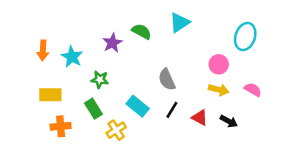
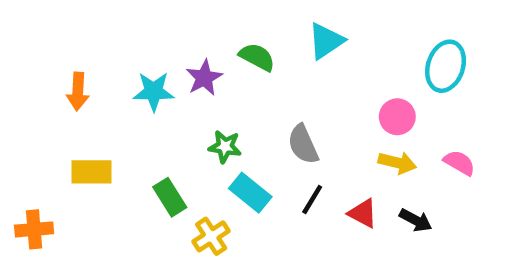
cyan star: (72, 57) -> (154, 91), moved, turned -30
green star: (100, 80) -> (225, 147), moved
orange cross: (61, 126) -> (34, 229), moved

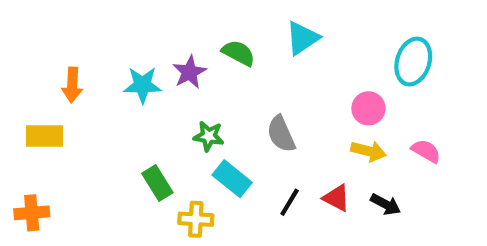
yellow rectangle: (92, 172) -> (44, 136), moved
black line: (312, 200) -> (290, 202), moved
yellow cross: (211, 236) -> (196, 219), turned 36

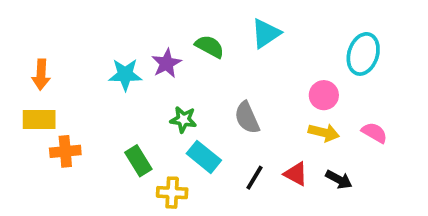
orange arrow: (72, 85) -> (41, 75), moved
orange cross: (32, 213) -> (65, 151), moved

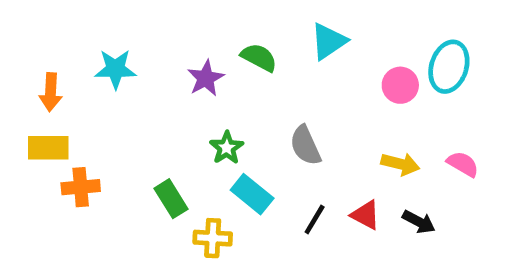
cyan star: (125, 75) -> (115, 69), moved
pink circle: (324, 95) -> (400, 85), moved
green star: (183, 120) -> (227, 148), turned 30

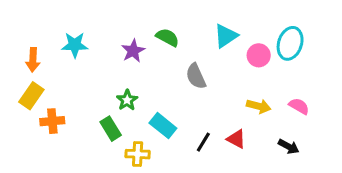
cyan triangle: (328, 41) -> (226, 36), moved
gray semicircle: (305, 145) -> (196, 76), moved
yellow rectangle: (48, 148) -> (31, 96), turned -55
green star: (227, 148) -> (127, 100), moved
black arrow: (419, 222) -> (289, 147), moved

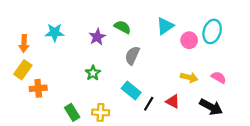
gray semicircle: (196, 76) -> (132, 56), moved, turned 48
cyan rectangle: (163, 126) -> (131, 91), moved
green rectangle: (111, 129) -> (72, 112), moved
black arrow: (289, 147) -> (211, 107), size x1.5

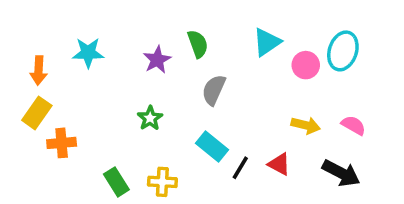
green semicircle: (122, 27) -> (198, 44), turned 42

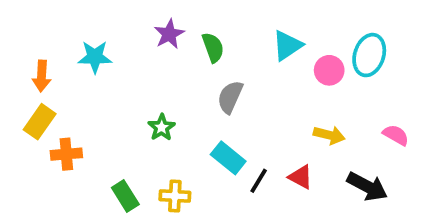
purple star: (157, 60) -> (169, 34), moved
pink semicircle: (354, 125) -> (396, 135), moved

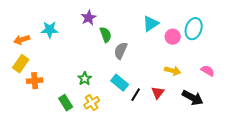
green semicircle: (213, 47) -> (106, 35), moved
orange arrow: (42, 76) -> (22, 40), turned 70
green star: (162, 127) -> (85, 79), moved
red triangle: (301, 177) -> (158, 93), turned 40
yellow cross: (175, 196) -> (92, 103), turned -35

